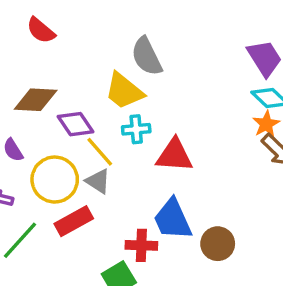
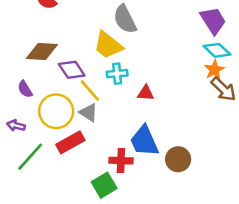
red triangle: (174, 155) -> (146, 93), size x0.6

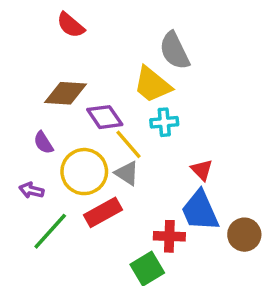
red triangle: (146, 93) -> (202, 170), moved, turned 42

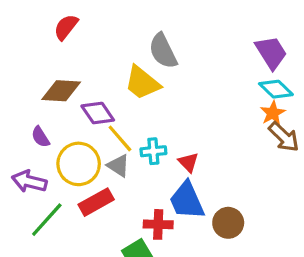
red semicircle: (71, 25) -> (66, 27), turned 88
cyan cross: (164, 122) -> (153, 151), moved
purple arrow: (31, 190) -> (29, 181), size x1.5

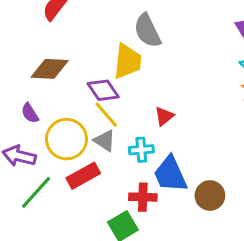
yellow trapezoid: (142, 83) -> (128, 61), turned -123
purple diamond: (98, 113) -> (103, 90), moved
cyan cross: (153, 151) -> (141, 150), moved
red triangle: (188, 162) -> (164, 116), moved, turned 35

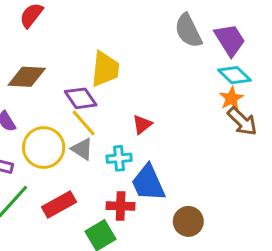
gray semicircle: (147, 31) -> (188, 31), moved
red rectangle: (83, 176) -> (59, 204), moved
brown circle: (210, 196) -> (188, 221), moved

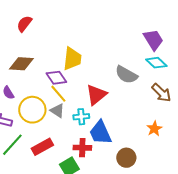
gray semicircle: (188, 31) -> (126, 75), moved, turned -35
orange star: (231, 98) -> (154, 129), moved
red triangle: (142, 124) -> (96, 95), size x1.6

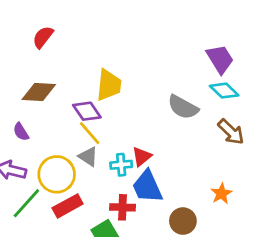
red triangle: (96, 95) -> (142, 156), moved, size x0.7
yellow circle: (32, 110) -> (57, 174), moved
orange star: (154, 129) -> (221, 194), moved

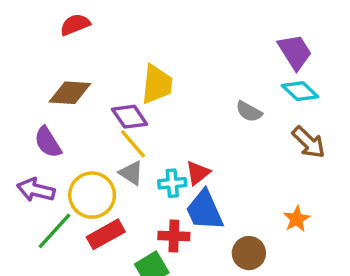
red semicircle: (43, 37) -> (75, 25), turned 30
gray semicircle: (183, 107) -> (249, 112), size x0.7
purple semicircle: (21, 132) -> (48, 142), size x1.4

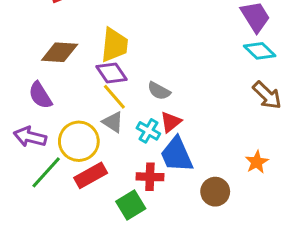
yellow trapezoid: (157, 84) -> (114, 45), moved
gray semicircle: (249, 112) -> (159, 91), moved
cyan cross: (172, 183) -> (148, 131), turned 35

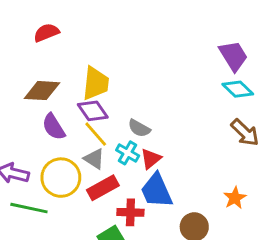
purple semicircle: (40, 95) -> (54, 127), moved
cyan cross: (148, 131) -> (128, 153), moved
green line: (46, 172) -> (29, 208), turned 60
red rectangle: (91, 175) -> (103, 188), moved

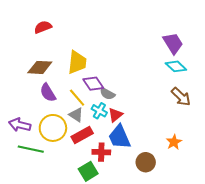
purple diamond: (93, 111) -> (93, 84), moved

